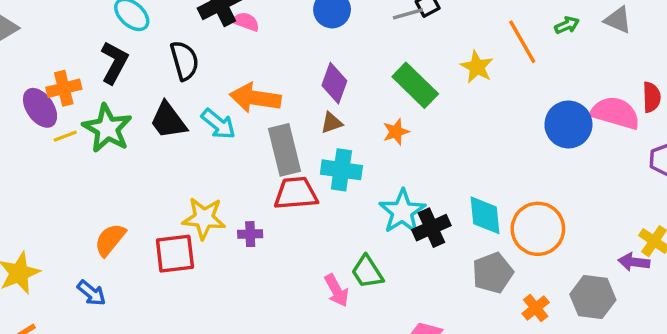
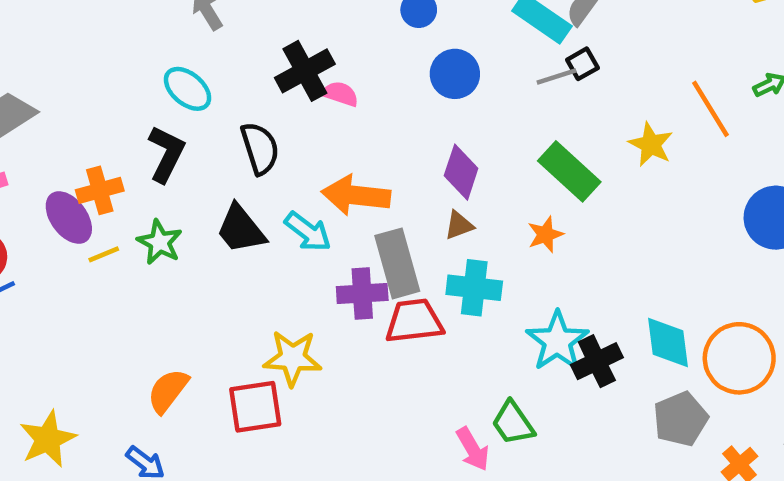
green star: (107, 128) -> (160, 242), size x0.7
purple cross: (250, 234) -> (362, 293), moved, size x1.5

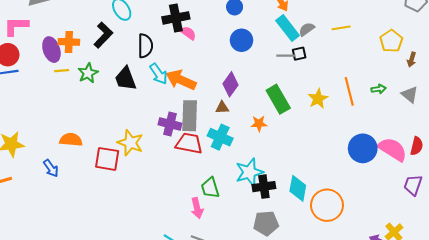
cyan arrow: (308, 232) -> (159, 74), moved
orange semicircle: (168, 391) -> (71, 140), turned 40
gray pentagon: (681, 419) -> (266, 223), moved
green trapezoid: (513, 423) -> (210, 188), moved

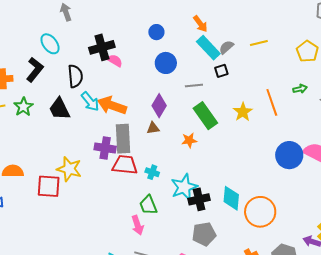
gray line: (286, 56) -> (194, 86), moved
green arrow: (379, 89) -> (300, 89), moved
cyan cross: (220, 137) -> (152, 172), moved, size x0.6

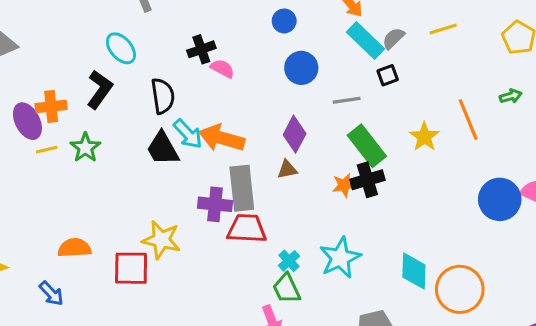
black cross: (102, 47) -> (201, 49), size x0.7
black trapezoid: (59, 109) -> (163, 149), moved
cyan cross: (152, 172) -> (289, 261), moved, turned 32
black cross: (199, 199) -> (367, 180), moved

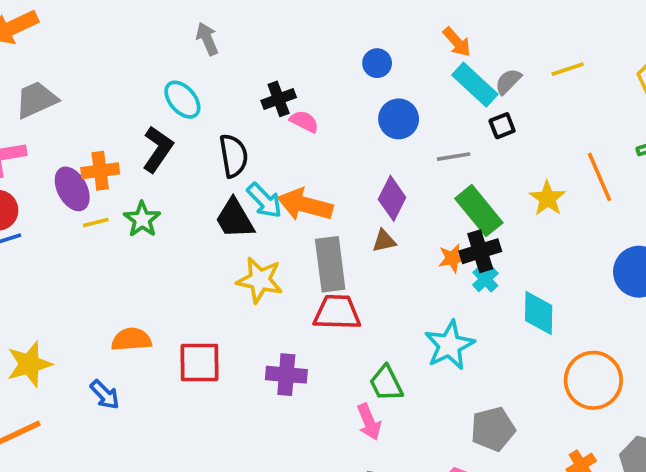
purple cross: (215, 204) -> (286, 375), moved
yellow star: (161, 240) -> (260, 280), moved
cyan cross: (289, 261) -> (485, 279), moved
cyan diamond: (414, 271) -> (539, 313), moved

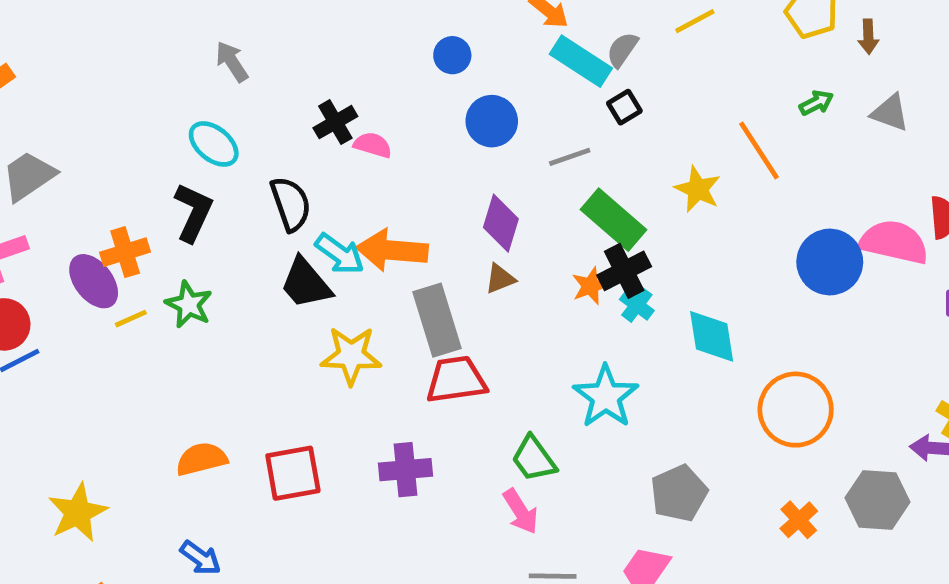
blue arrow: (105, 395) -> (201, 558), moved

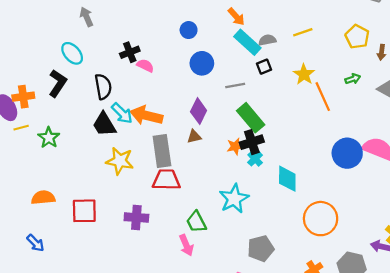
gray semicircle: (622, 50) -> (267, 40), turned 35
yellow star: (698, 189) -> (304, 74), moved
green star: (189, 304) -> (49, 138), moved

